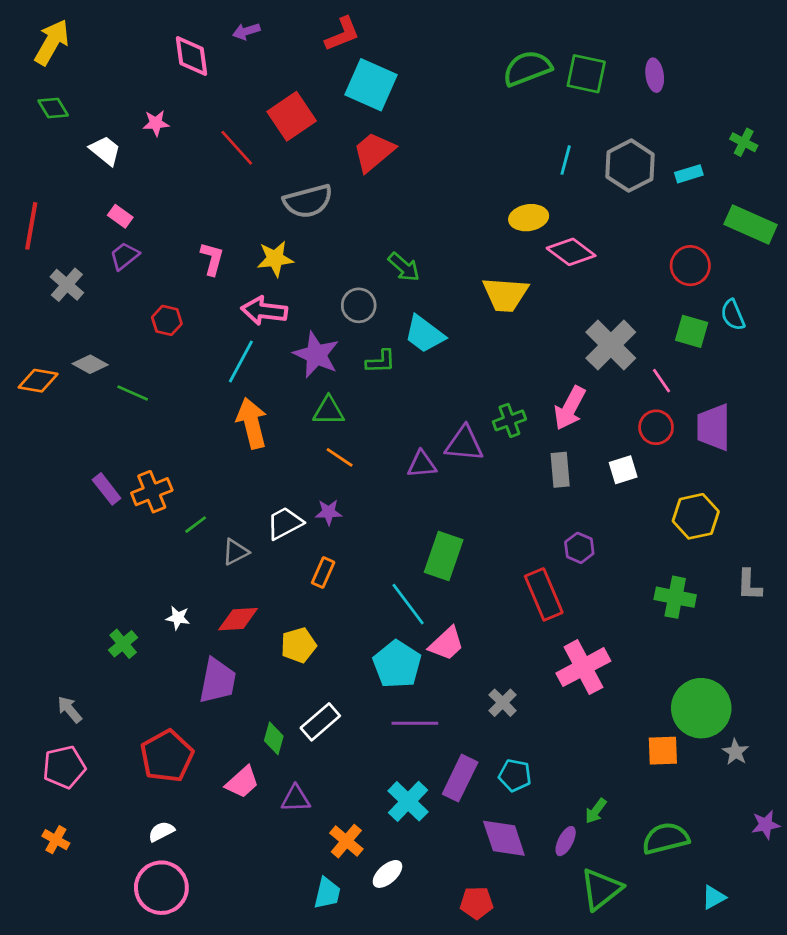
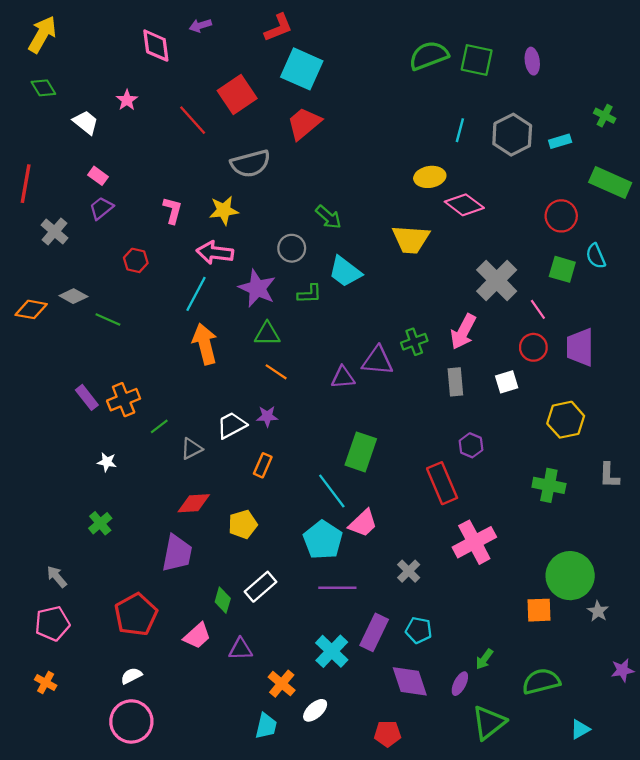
pink star: (156, 123) -> (127, 100), turned -30
white star: (178, 618) -> (107, 462), moved

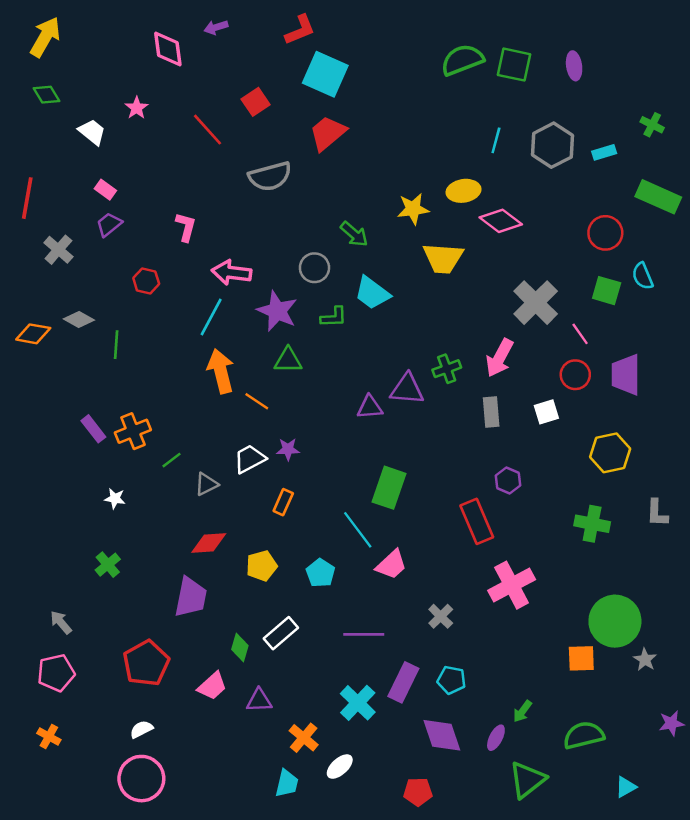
red square: (237, 95) -> (256, 102), size x0.7
yellow star: (224, 210) -> (413, 209), moved
green line: (108, 319) -> (116, 345), turned 70
orange line: (276, 372) -> (257, 401), moved
cyan pentagon: (323, 540) -> (320, 573), moved, size x0.7

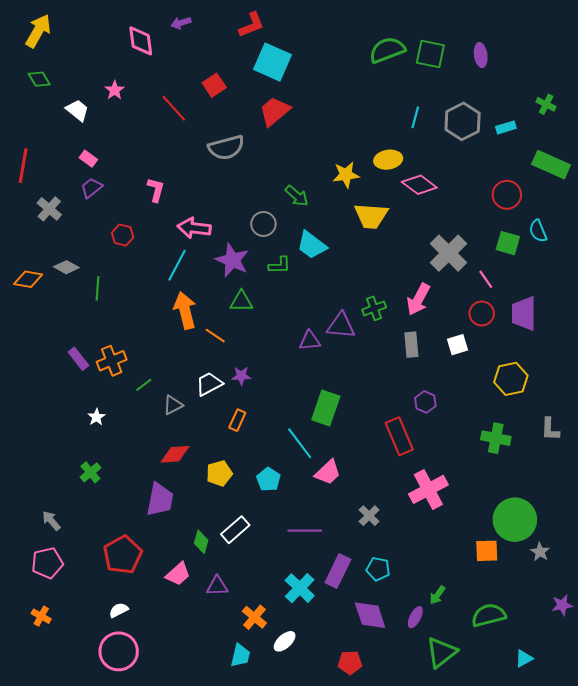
white star: (115, 499) -> (97, 417), turned 30

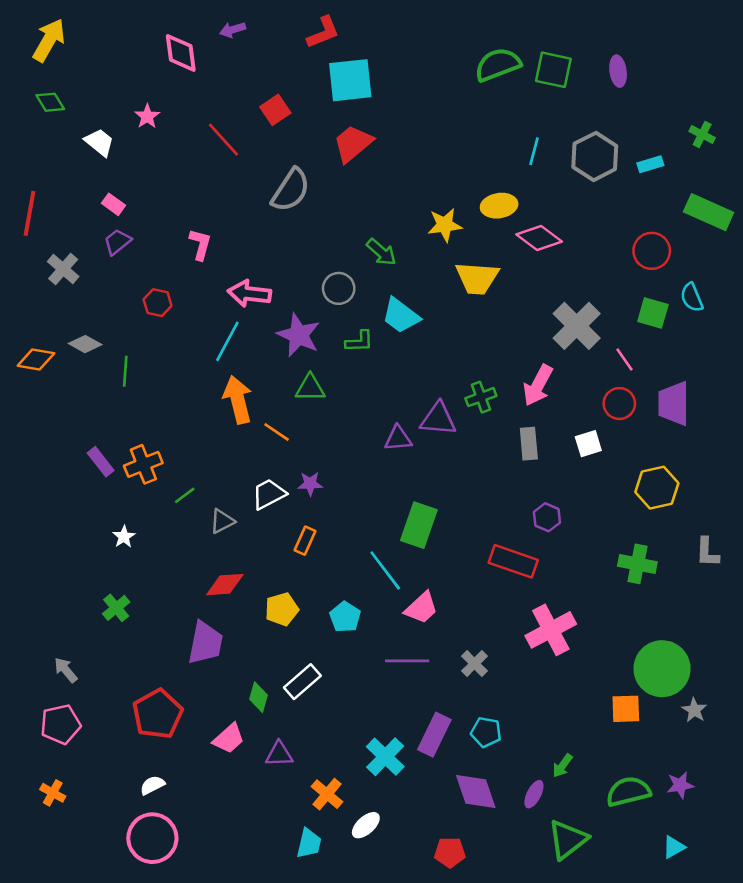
cyan square: (273, 62) -> (350, 80), turned -30
gray semicircle: (226, 148) -> (291, 190), turned -42
red rectangle: (399, 436) -> (513, 561), turned -48
purple line: (305, 531) -> (407, 661), moved
purple star: (562, 605) -> (680, 785), moved

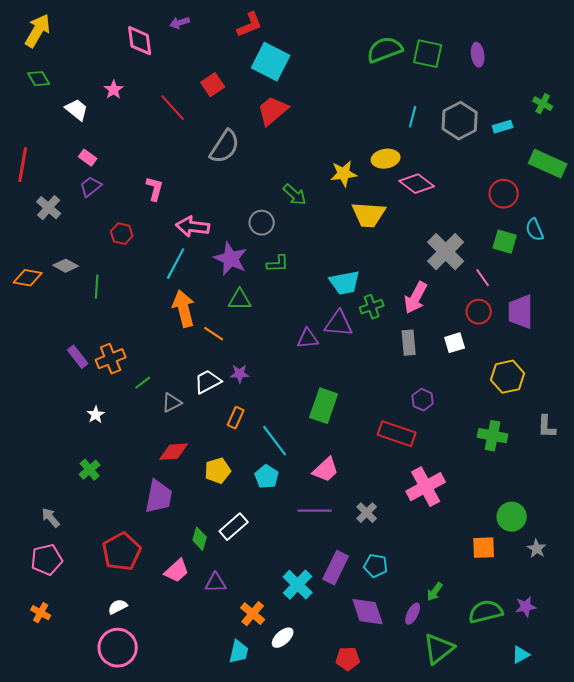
cyan square: (350, 80) -> (271, 62), turned 33
cyan trapezoid: (401, 316) -> (345, 283), moved, turned -48
cyan line: (385, 570) -> (275, 441), moved
green circle: (662, 669) -> (512, 517), size x0.7

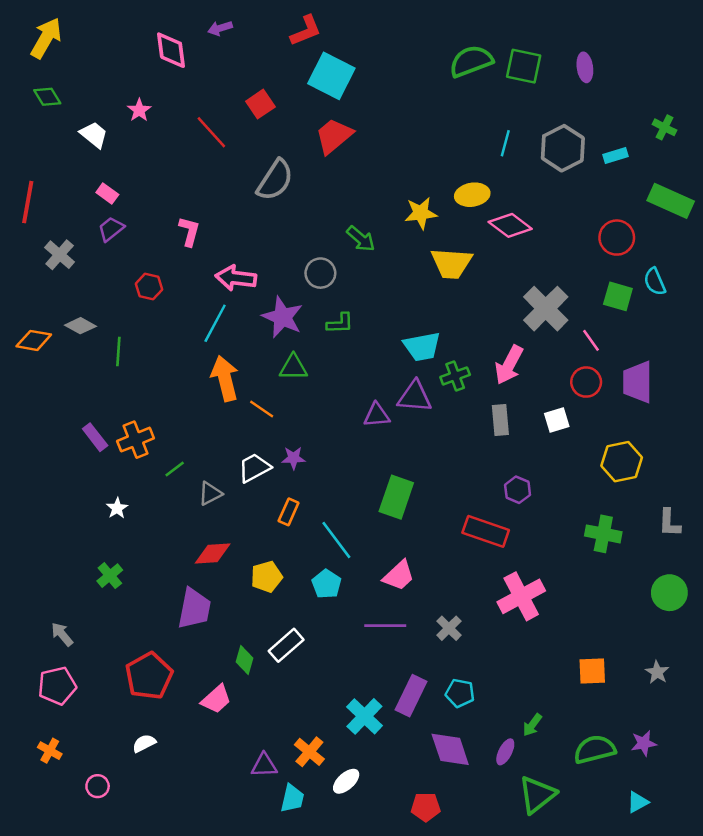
green circle: (512, 517) -> (669, 593), moved
purple triangle: (216, 583) -> (264, 765), moved
pink circle: (118, 648) -> (98, 786), moved, size x0.5

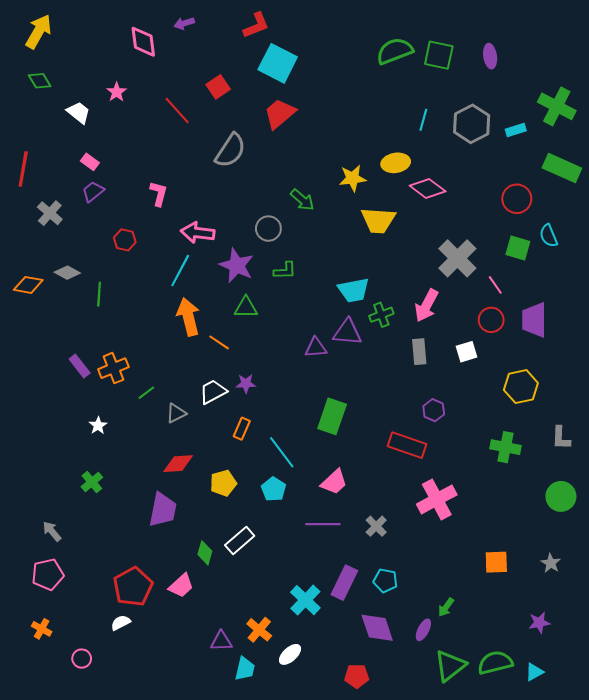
green cross: (664, 127) -> (557, 106), size x1.8
red pentagon: (149, 676) -> (133, 587), moved
green semicircle: (595, 749) -> (495, 663), moved

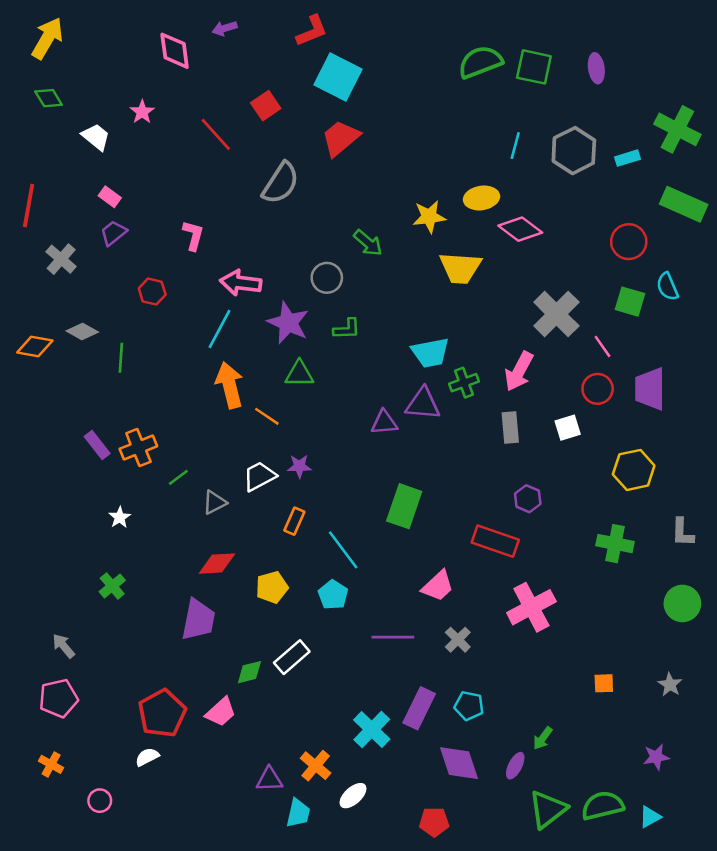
pink trapezoid: (334, 482) -> (438, 586), moved
green diamond: (205, 553) -> (249, 672), turned 60
orange square: (496, 562) -> (604, 683), size x0.7

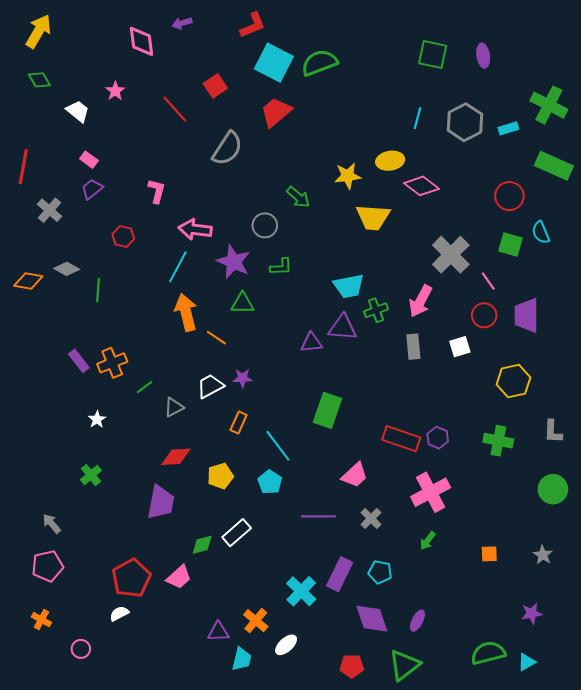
green semicircle: (480, 62) -> (319, 63), moved
purple hexagon: (528, 499) -> (438, 438), moved
green arrow: (543, 738) -> (428, 541), moved
green triangle: (548, 809) -> (404, 665), moved

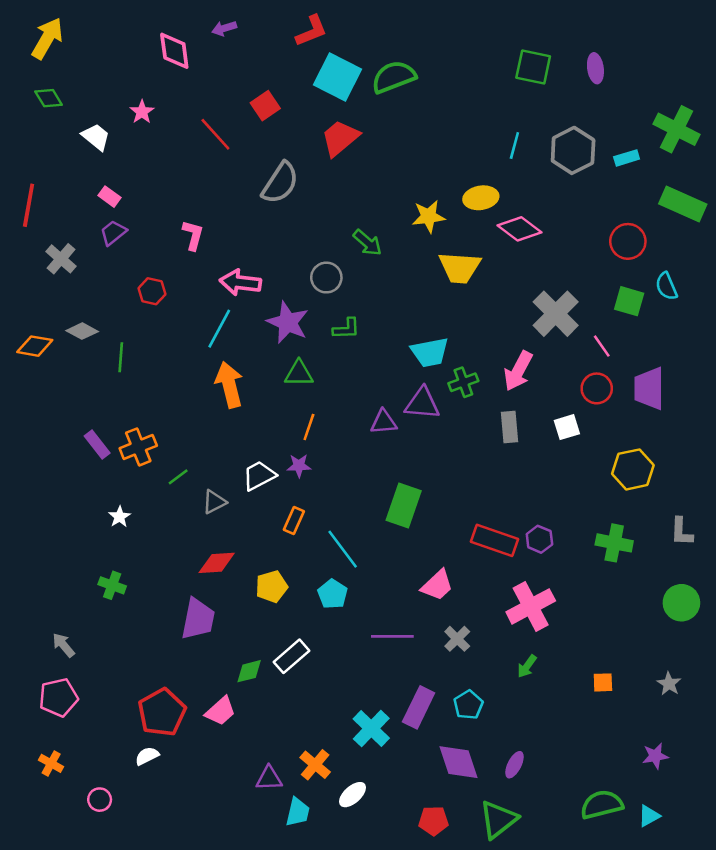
orange line: (216, 338) -> (309, 427), moved, turned 75
green cross: (91, 475) -> (112, 585), turned -30
cyan pentagon: (380, 572) -> (468, 705), turned 30

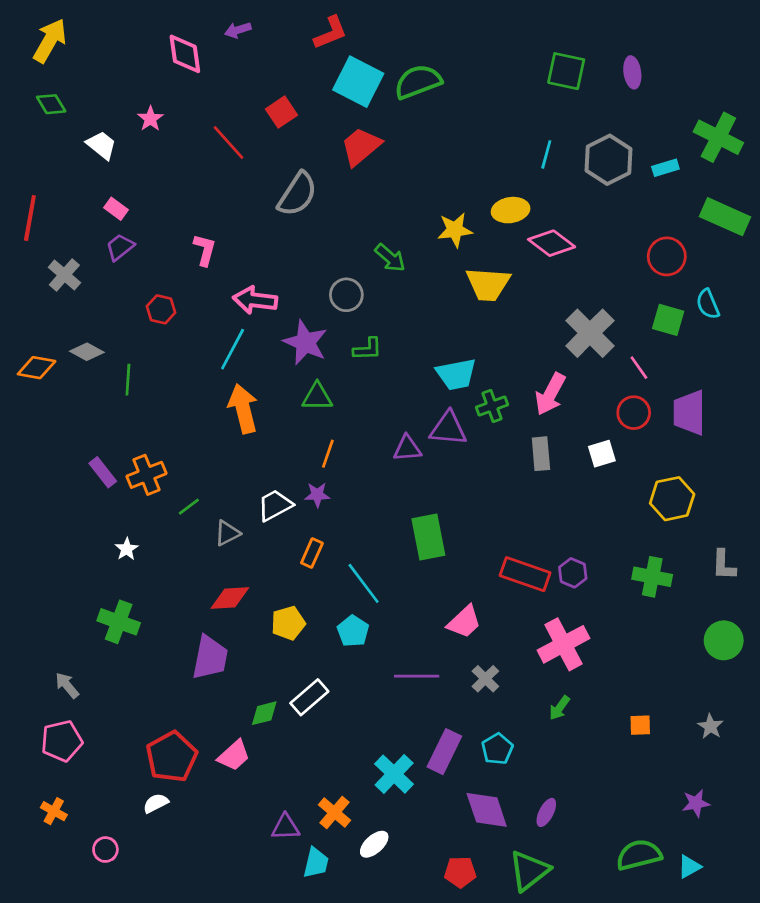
green rectangle: (404, 506) -> (428, 537), turned -30
green cross: (112, 585) -> (119, 622), size x1.4

